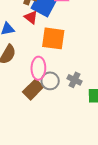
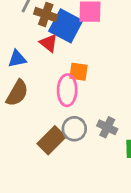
orange square: (53, 38) -> (79, 72), size x0.6
pink ellipse: (38, 68) -> (67, 90), moved

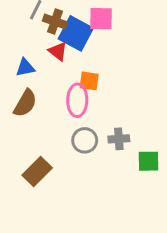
gray cross: (107, 127) -> (119, 139), turned -30
brown rectangle: (51, 140) -> (37, 172), moved

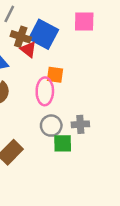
pink square: (101, 19) -> (84, 22), moved
brown cross: (55, 22) -> (21, 37), moved
green square: (149, 161) -> (63, 143), moved

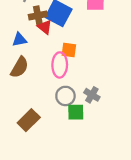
brown cross: (21, 37) -> (38, 16), turned -30
gray cross: (80, 124) -> (92, 95), turned 35

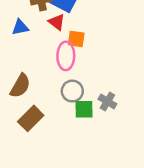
red triangle: (45, 27) -> (57, 22), moved
brown semicircle: (19, 67) -> (20, 86), moved
gray cross: (92, 95) -> (107, 101), moved

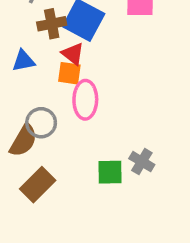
orange square: (76, 39) -> (69, 73), moved
gray circle: (72, 91) -> (41, 123), moved

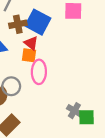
green square: (110, 172) -> (87, 117), moved

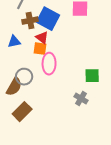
green square: (87, 117) -> (92, 76), moved

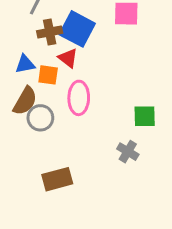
orange square: (40, 49) -> (48, 75), moved
brown semicircle: (14, 87) -> (25, 101), moved
brown rectangle: (22, 112) -> (57, 179), moved, turned 30

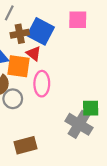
orange square: (48, 75) -> (19, 66), size x1.5
green square: (145, 116) -> (91, 108), moved
gray cross: (128, 152) -> (79, 124), size x1.6

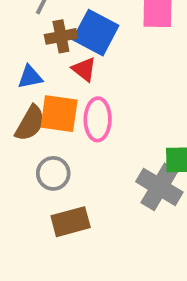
orange square: (19, 66) -> (59, 114), moved
gray circle: (13, 99) -> (53, 173), moved

